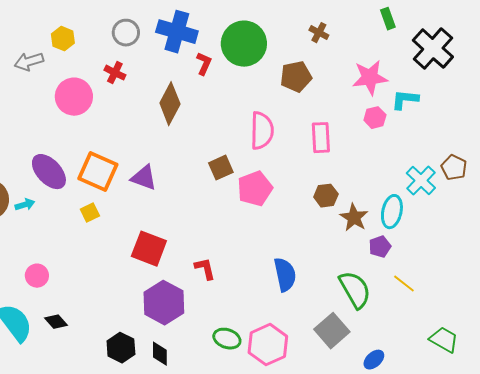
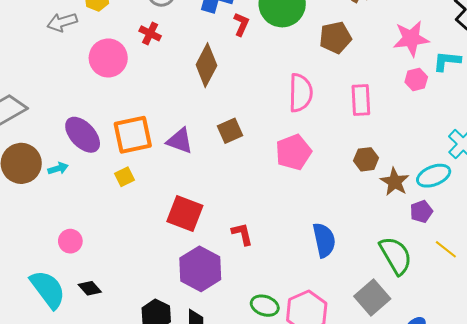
brown square: (221, 168) -> (230, 131), moved
orange square: (98, 172) -> (133, 135), turned -36
cyan ellipse: (392, 212) -> (434, 176), turned 56

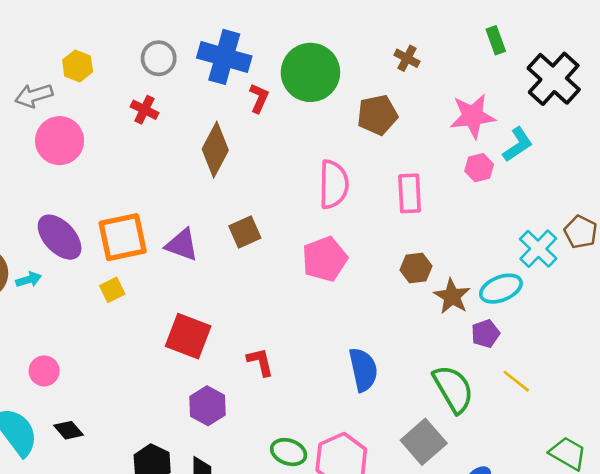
pink circle: (108, 58) -> (60, 141), moved
cyan L-shape: (447, 61) -> (518, 144), turned 140
purple hexagon: (200, 269) -> (208, 406), size x0.7

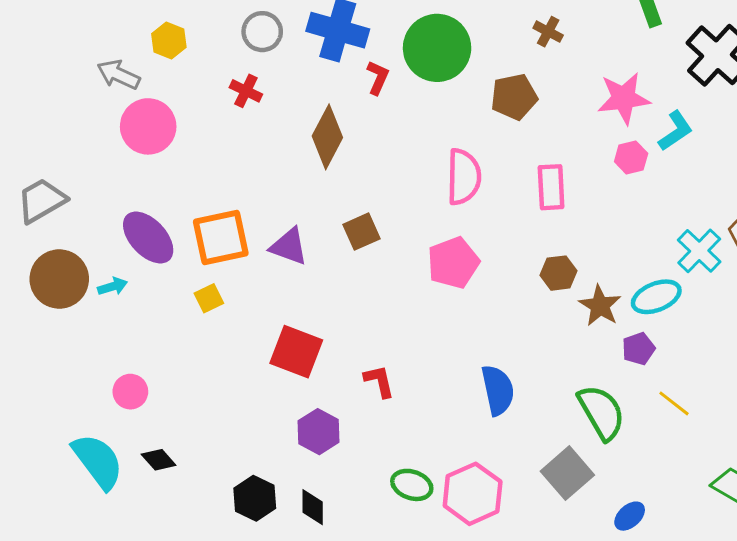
gray arrow: (34, 96) -> (119, 75), turned 42

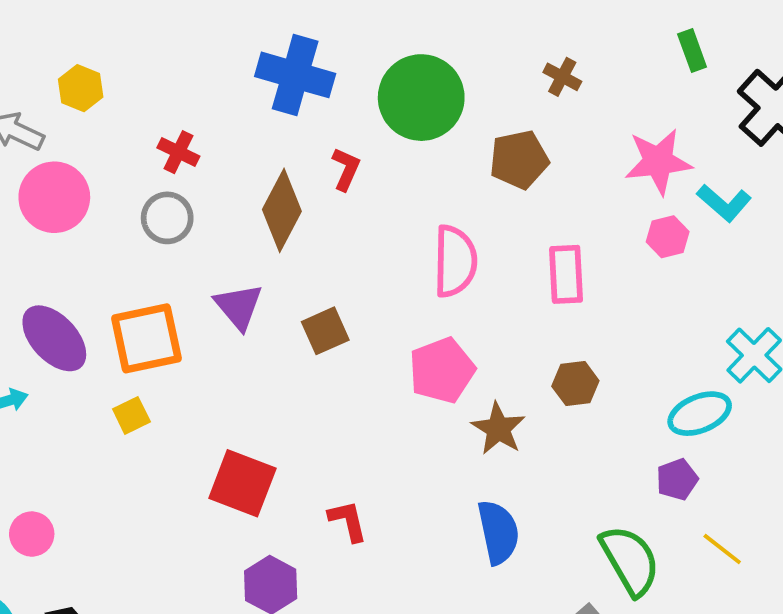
gray circle: (262, 32) -> (167, 218), moved
red L-shape: (378, 78) -> (346, 169), moved
cyan L-shape: (676, 131) -> (724, 203), turned 75
purple triangle: (289, 246) -> (239, 306), moved, turned 30
brown star: (600, 306) -> (498, 429), moved

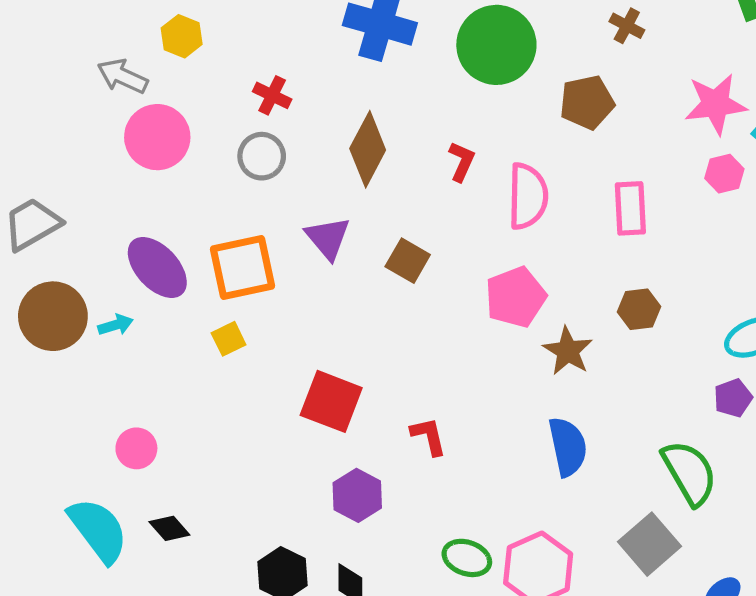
red L-shape: (346, 169) -> (462, 161), moved
brown square: (325, 331) -> (408, 261), turned -36

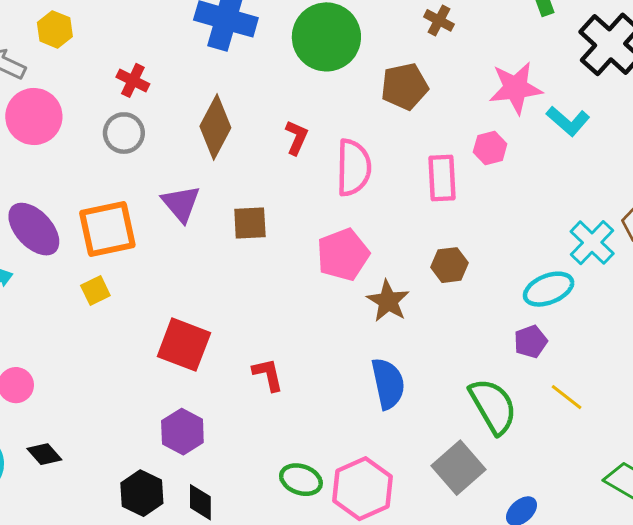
pink hexagon: (724, 174) -> (490, 148), moved
brown square: (408, 261) -> (250, 223), turned -33
purple hexagon: (357, 495) -> (182, 432), moved

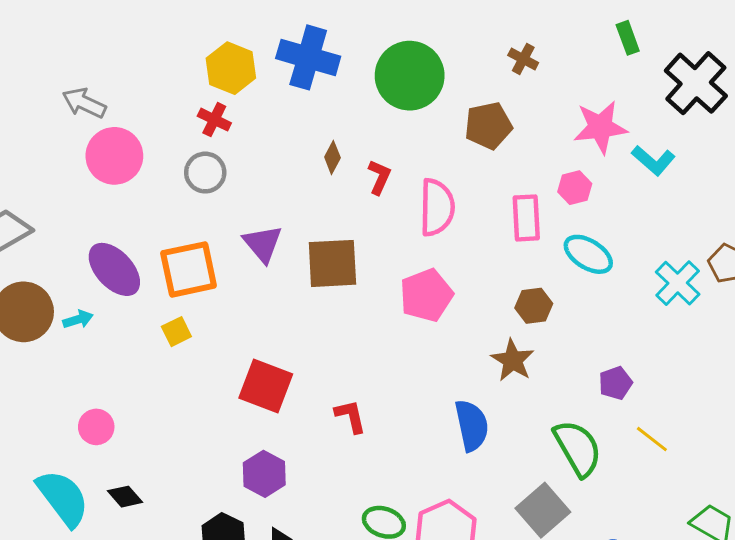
yellow hexagon: (55, 29) -> (231, 68), moved, size x1.4
brown diamond: (215, 127) -> (332, 157), moved, size x0.5
brown square: (250, 223) -> (332, 263), size x1.5
cyan ellipse: (549, 289) -> (588, 254), moved, turned 54
brown star: (388, 301) -> (513, 360), moved

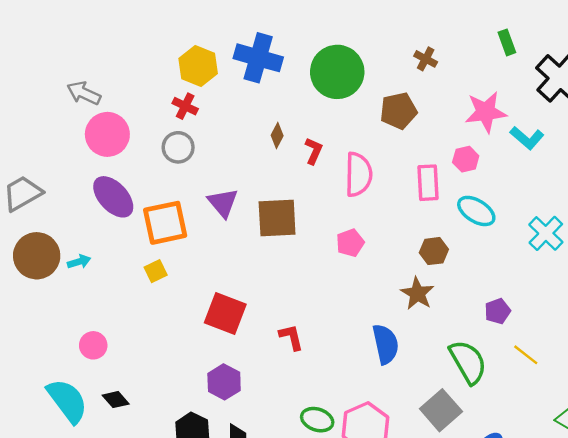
purple ellipse: (114, 269) -> (113, 197), moved
pink pentagon: (426, 295) -> (350, 243), size x0.7

